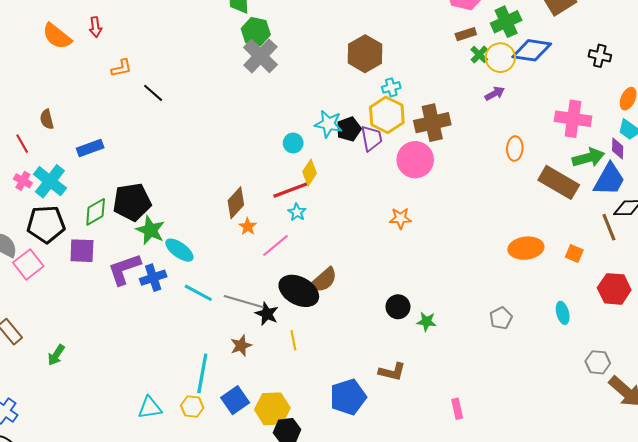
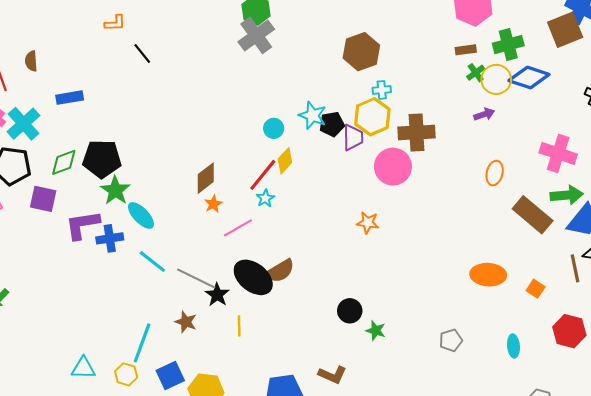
red line: (291, 190) -> (263, 175), turned -40
brown star: (241, 346) -> (186, 322), turned 30

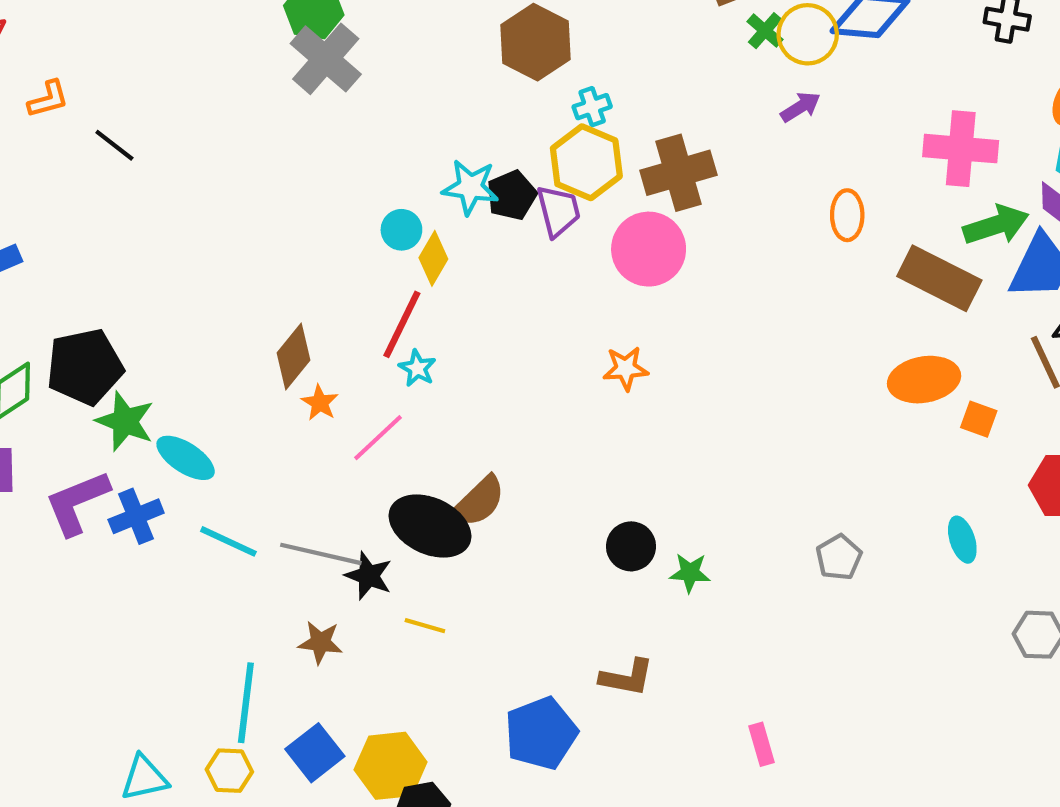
yellow diamond: (285, 161) -> (433, 258), moved
orange ellipse: (488, 275) -> (924, 380), moved
yellow line: (239, 326) -> (425, 626), turned -60

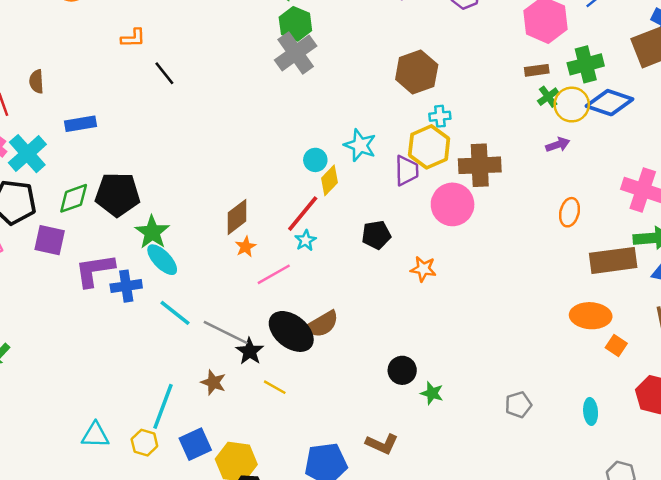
black pentagon: (512, 195) -> (376, 235), moved
brown rectangle: (939, 278) -> (613, 260), turned -48
green star: (125, 421) -> (152, 232), moved

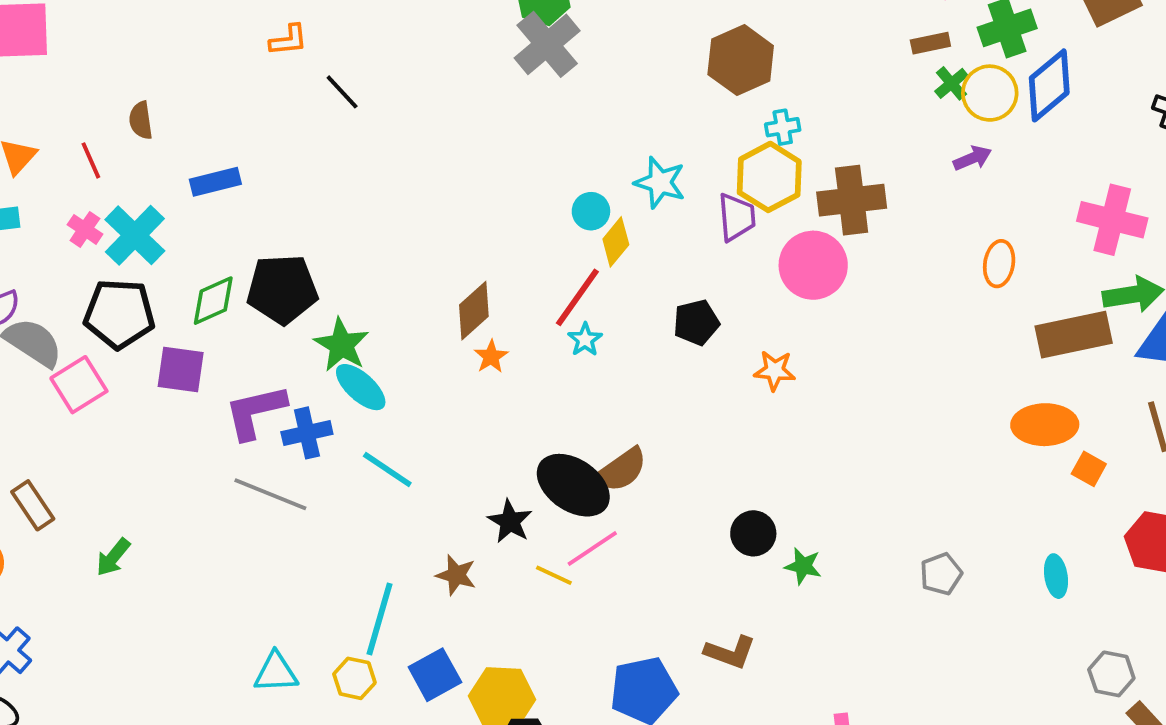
blue diamond: (609, 103) -> (1049, 85), turned -54
pink line: (274, 274) -> (592, 548), moved
gray line: (226, 332) -> (270, 494), moved

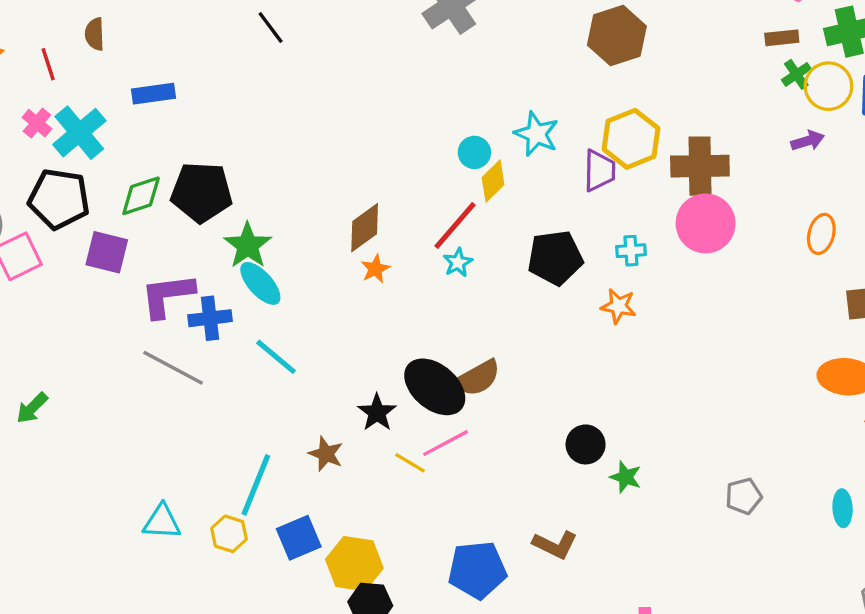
cyan cross: (783, 127) -> (631, 251), moved
pink circle: (813, 265) -> (706, 223), moved
black pentagon: (696, 322) -> (555, 258), size x1.4

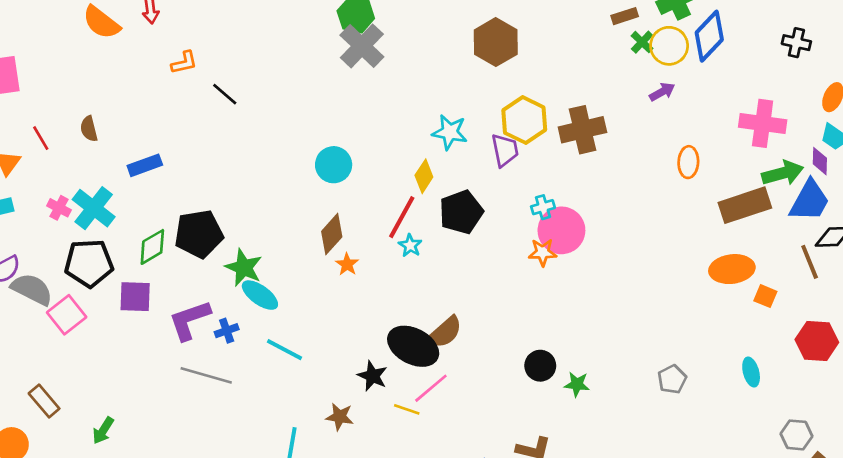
red line: (48, 64) -> (41, 138), moved
cyan circle: (474, 152) -> (334, 165), moved, size x1.4
pink circle: (706, 223) -> (561, 230), moved
black pentagon: (555, 258) -> (461, 212), moved
blue cross: (210, 318) -> (227, 331), size x0.7

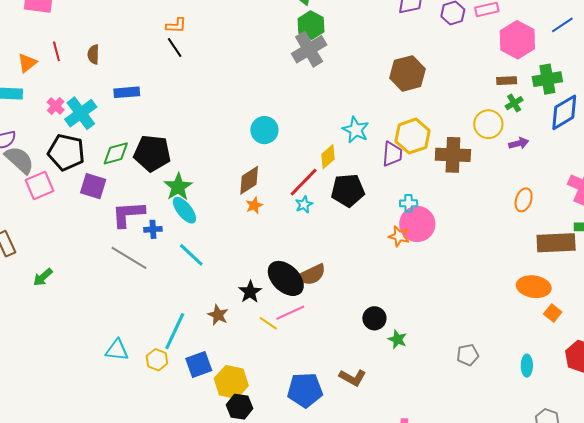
yellow circle: (669, 46) -> (488, 124), moved
black line: (225, 94) -> (175, 47), moved

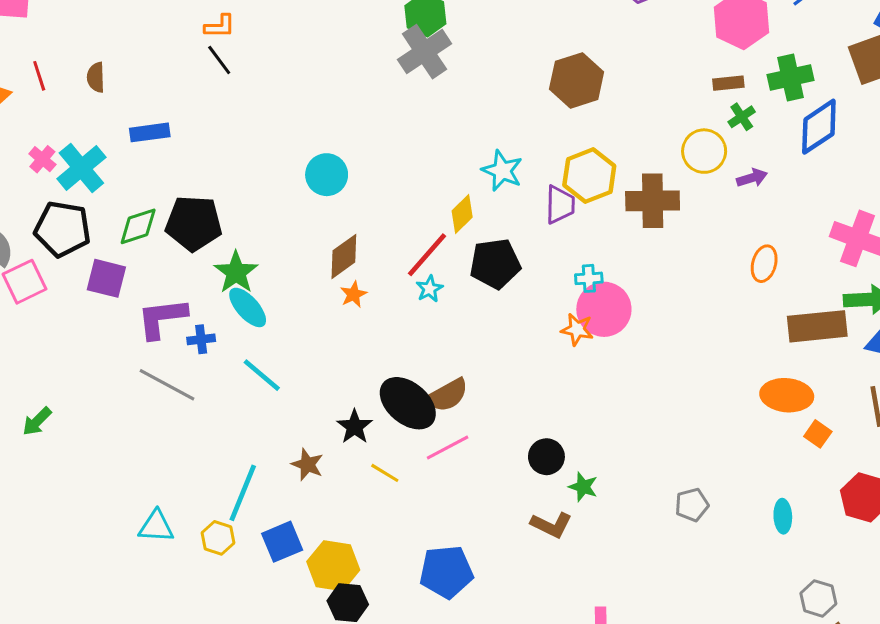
cyan circle: (264, 130) -> (327, 175), moved
pink line: (290, 313) -> (448, 448), moved
brown L-shape: (353, 378) -> (551, 525), moved

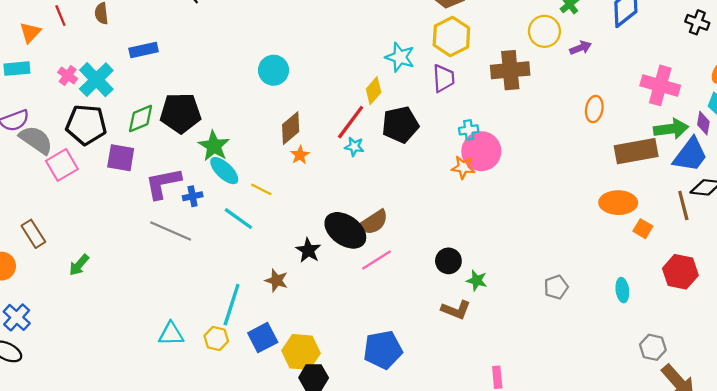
yellow hexagon: (589, 176) -> (451, 36), moved
cyan star: (429, 289) -> (354, 147), turned -30
yellow line: (385, 473) -> (261, 189), moved

